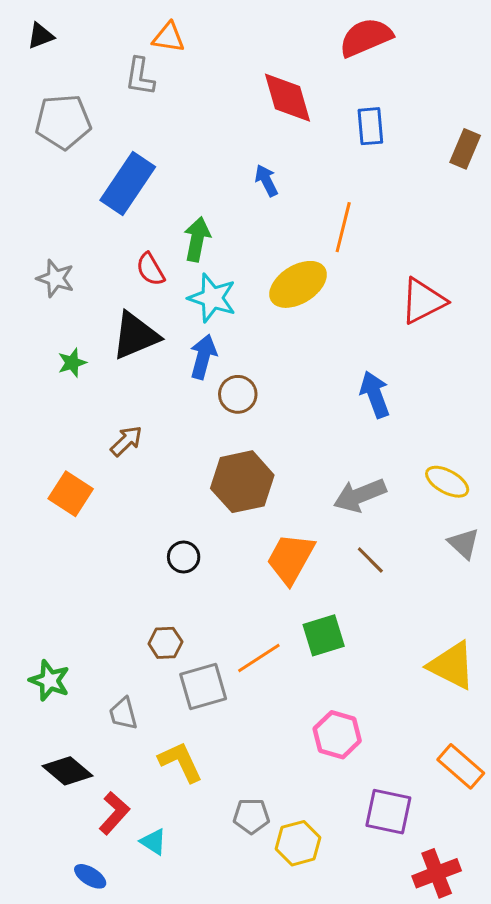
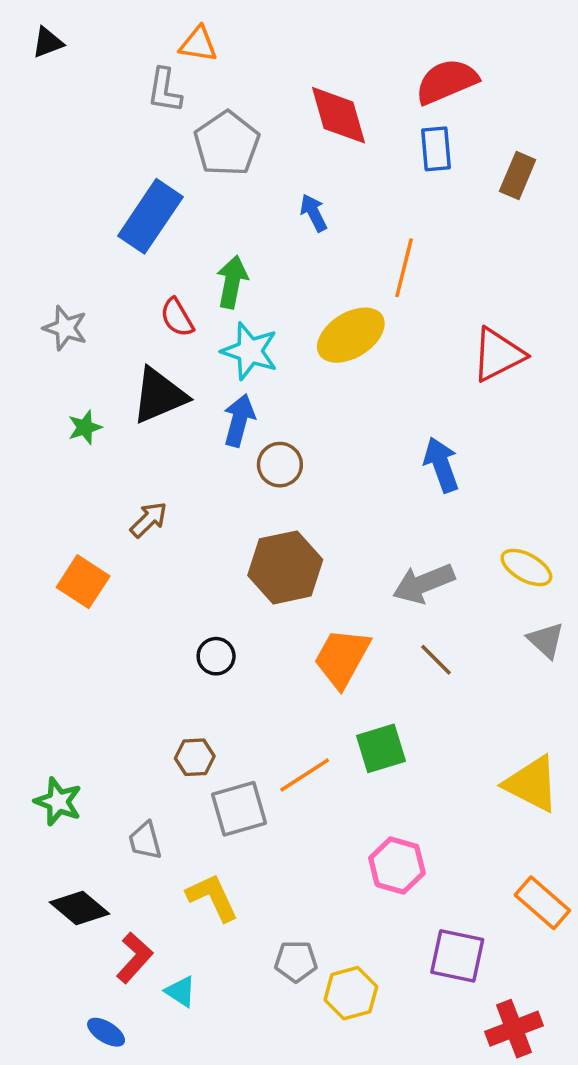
red semicircle: (366, 37) -> (447, 81), moved
gray pentagon: (63, 122) -> (227, 144), moved, turned -30
brown rectangle: (465, 149) -> (518, 175), moved

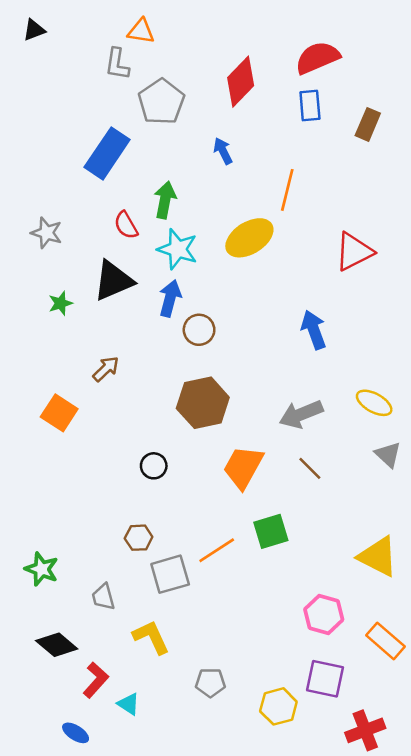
red diamond: (338, 115) -> (241, 82), turned 60
pink hexagon: (397, 865) -> (324, 614), moved
yellow hexagon: (351, 993) -> (278, 706), moved

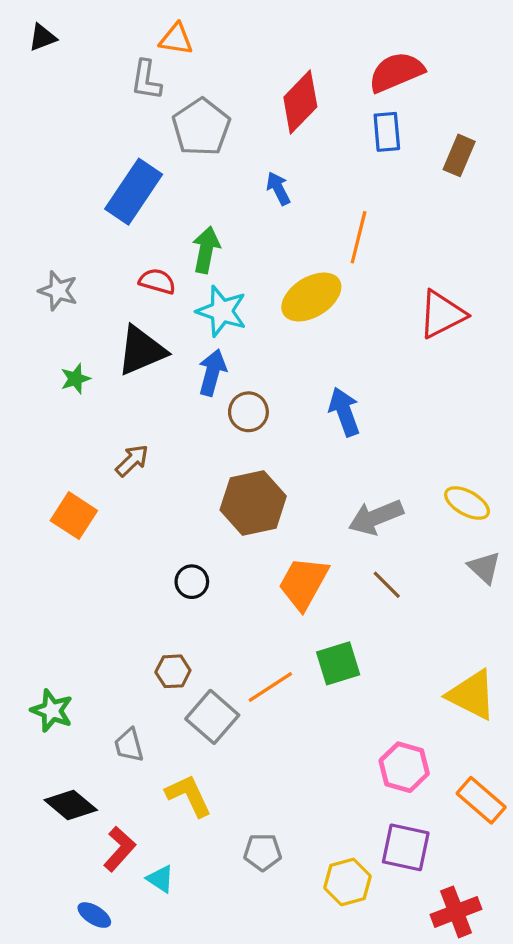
red semicircle: (126, 225) -> (157, 281), turned 136
blue arrow: (314, 330) -> (344, 412), moved
gray square: (170, 574) -> (212, 717), turned -33

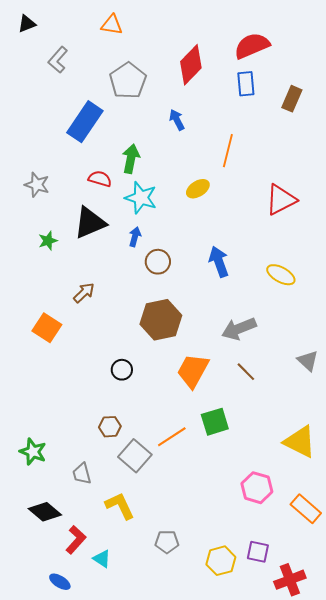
gray L-shape: (146, 80) -> (58, 60), moved, turned 32
yellow ellipse: (311, 297) -> (198, 189), size x0.6
blue arrow: (212, 372) -> (135, 237), size x0.7
yellow ellipse: (467, 503) -> (281, 275), moved
purple square: (406, 847) -> (258, 552), moved, size x0.7

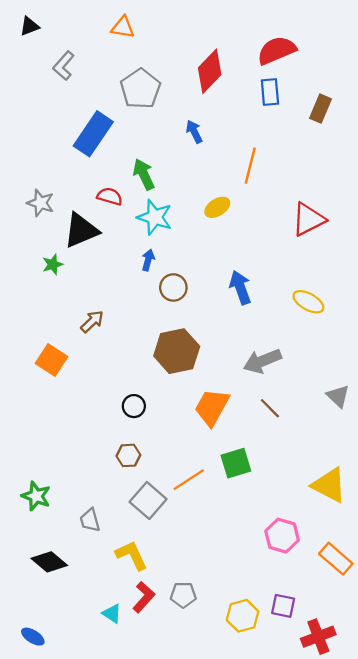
green arrow: (131, 159) -> (144, 174), turned -36
black triangle: (90, 223) -> (81, 230), moved
brown hexagon: (110, 427) -> (128, 455), moved
red L-shape: (76, 540) -> (144, 597), moved
blue ellipse: (60, 582) -> (33, 637), moved

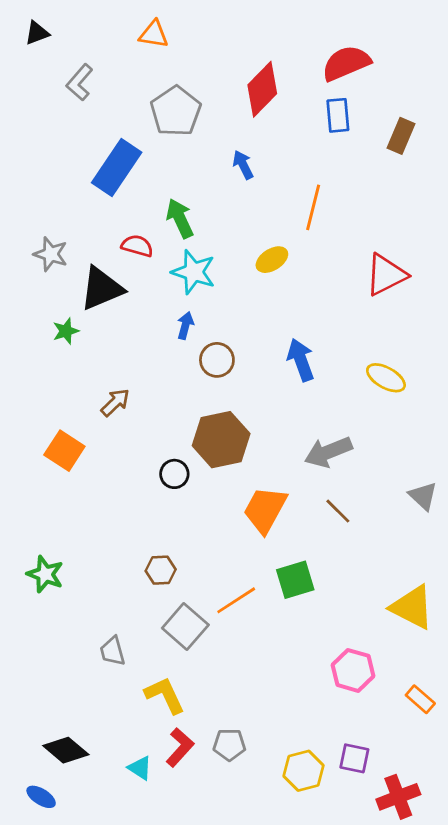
black circle: (134, 406) -> (174, 474), moved
green star: (36, 496) -> (45, 574), moved
orange rectangle: (336, 559) -> (420, 699), size x0.7
black diamond: (49, 562) -> (66, 750), moved

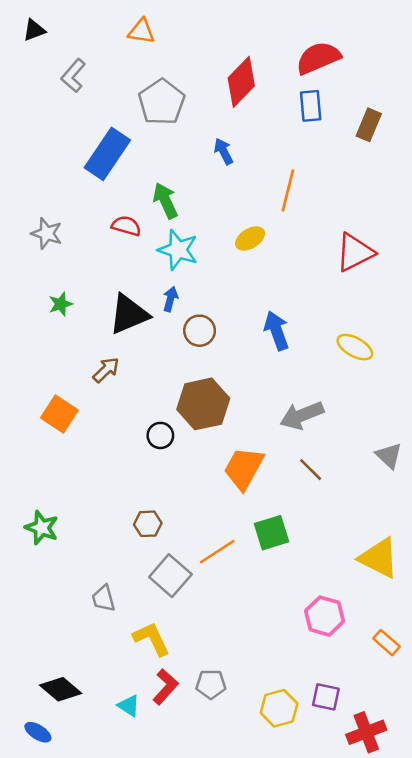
black triangle: (102, 288) -> (129, 314), moved

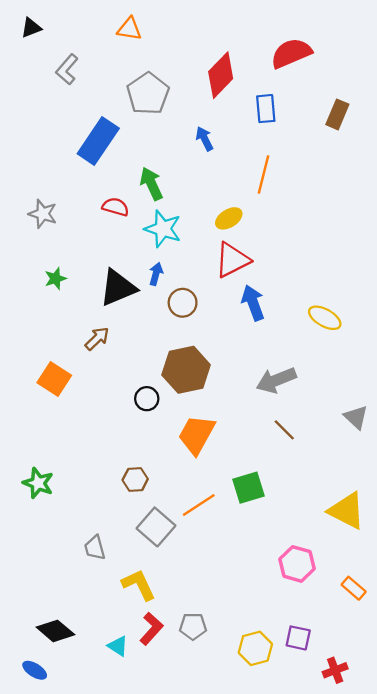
blue rectangle: (311, 106) -> (266, 109), moved
red triangle: (355, 252) -> (232, 260), moved
orange trapezoid: (244, 468) -> (196, 435), moved
red cross: (366, 732) -> (335, 670), size x0.7

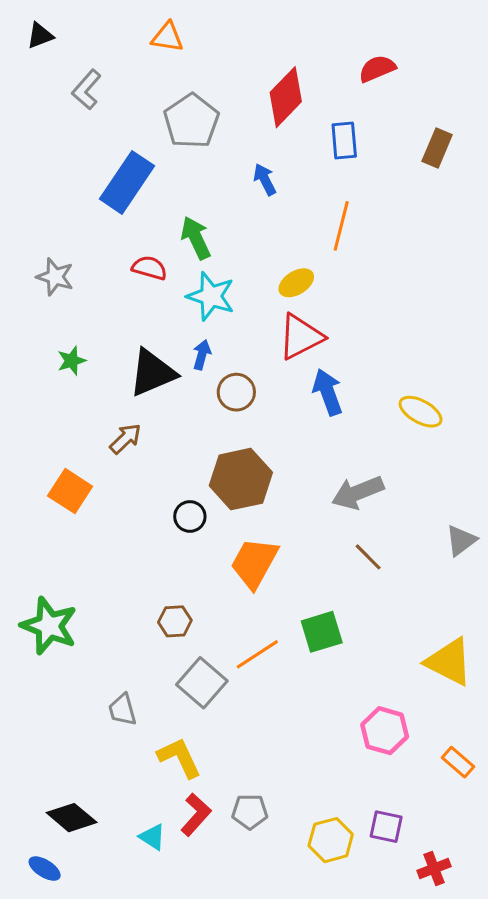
red semicircle: (291, 53) -> (377, 69), size x0.7
gray triangle: (356, 417) -> (461, 540), turned 40
green star: (38, 483) -> (49, 626), size x1.4

